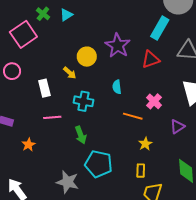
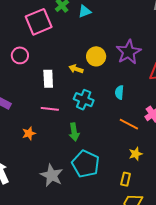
yellow arrow: (70, 73) -> (76, 69), turned 144
orange star: (28, 145) -> (29, 133), moved

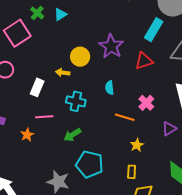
white rectangle: (48, 79) -> (37, 87), turned 36
green arrow: (74, 132) -> (72, 135), turned 78
orange star: (29, 133) -> (27, 135), moved

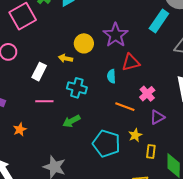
red triangle: (144, 61) -> (131, 62), moved
purple triangle: (169, 129) -> (157, 117), moved
orange star: (27, 135) -> (20, 129), moved
cyan pentagon: (90, 164) -> (106, 144), moved
yellow rectangle: (132, 172) -> (151, 152), moved

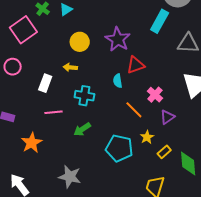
yellow circle: (84, 43) -> (80, 42), moved
orange line: (125, 107) -> (134, 110), turned 30
orange star: (20, 129) -> (32, 143), size x1.5
yellow rectangle: (151, 152) -> (164, 152), turned 48

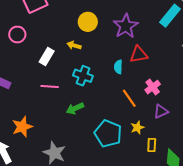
orange star: (32, 143) -> (22, 127), moved
yellow rectangle: (164, 152) -> (152, 145), turned -56

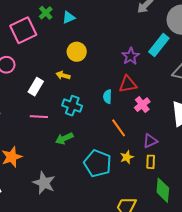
purple star: (126, 26) -> (131, 56), moved, size x0.7
pink cross: (153, 87) -> (142, 105), moved
yellow rectangle: (152, 145) -> (151, 162), moved

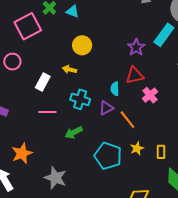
cyan triangle: (69, 17) -> (73, 11), turned 48
purple triangle: (150, 141) -> (106, 108), moved

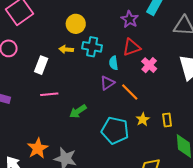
cyan cross: (80, 99) -> (92, 47), moved
orange star: (22, 153) -> (38, 148), moved

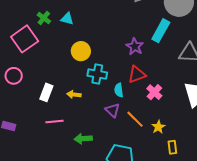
yellow arrow: (66, 49) -> (74, 95), moved
purple triangle: (107, 83) -> (113, 110), turned -42
green arrow: (78, 111) -> (83, 139), turned 30
yellow star: (143, 119) -> (158, 127), moved

